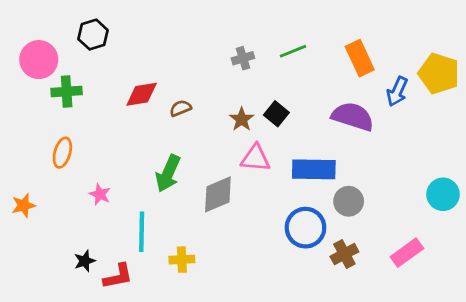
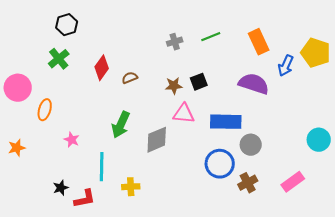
pink circle: (39, 60) -> (18, 88), moved
green cross: (67, 92) -> (59, 59), moved, turned -35
red diamond: (142, 94) -> (102, 68), turned -45
black square: (276, 114) -> (199, 82), turned 30
brown star: (242, 119) -> (174, 86), turned 30

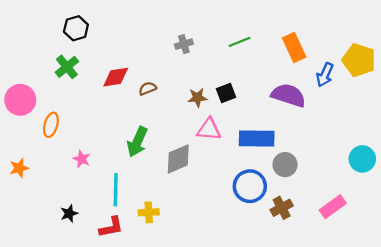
gray cross: (175, 42) -> (184, 44), moved
red diamond: (102, 68) -> (116, 77), turned 45
red L-shape: (85, 199) -> (111, 227), moved

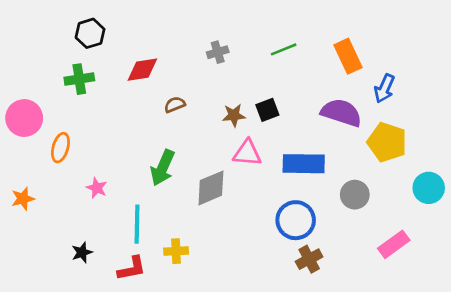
yellow pentagon: (359, 60) -> (387, 142), moved
green cross: (67, 67) -> (79, 79), turned 30
red diamond: (116, 77) -> (142, 70), moved
gray circle: (285, 165) -> (355, 195), moved
brown cross: (282, 208) -> (309, 259), moved

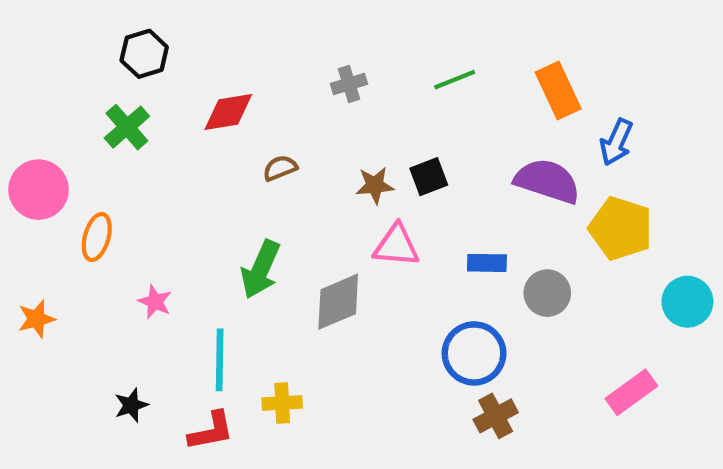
green cross: (79, 79) -> (127, 127), turned -32
blue rectangle: (304, 164) -> (487, 263), size x0.6
gray circle: (355, 195) -> (547, 293), moved

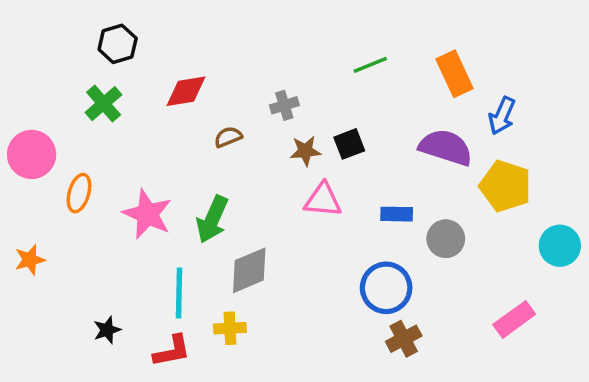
gray cross: (349, 84) -> (284, 105), moved
pink star: (155, 302) -> (147, 214), moved, size x1.8
gray diamond: (338, 302) -> (249, 270), moved

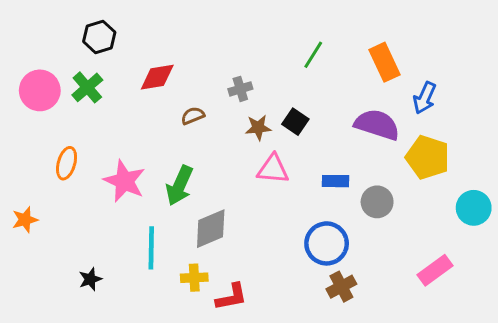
green line: (370, 65) -> (313, 55), turned -36
black square: (349, 144) -> (295, 122), turned -35
pink circle: (32, 154) -> (40, 90), moved
red L-shape: (172, 351) -> (231, 297), moved

